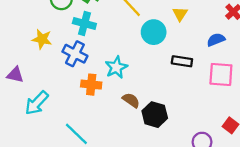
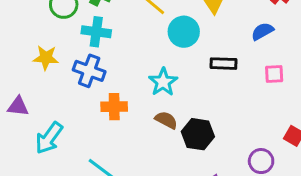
cyan star: (116, 67) -> (163, 82), moved
pink square: (221, 75) -> (274, 74), size x0.6

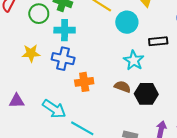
cyan star: (163, 82) -> (134, 60), moved
purple triangle: (18, 106) -> (17, 101), moved
cyan arrow: (49, 138) -> (54, 109), moved, turned -85

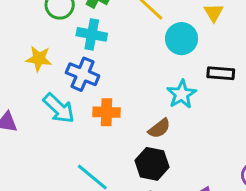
brown semicircle: (122, 87) -> (159, 128), turned 112
black hexagon: (146, 94) -> (152, 164), moved
cyan arrow: (54, 109) -> (59, 108), moved

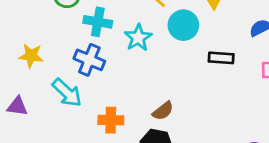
yellow star: (39, 59) -> (31, 56), moved
cyan star: (182, 94) -> (138, 38), moved
orange cross: (107, 112) -> (111, 120), moved

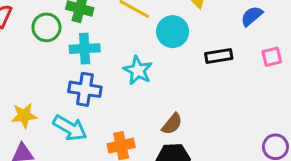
cyan star: (138, 38) -> (138, 70), moved
yellow star: (31, 56) -> (24, 116), moved

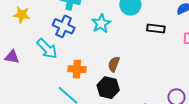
yellow star: (24, 116) -> (22, 15), moved
brown semicircle: (172, 124) -> (114, 64), turned 147

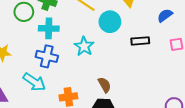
brown semicircle: (114, 64) -> (104, 85), turned 140

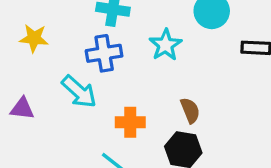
blue cross: (47, 56) -> (104, 53), turned -30

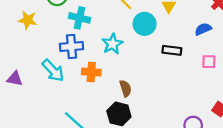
yellow star: (34, 38) -> (28, 20), moved
orange cross: (130, 122) -> (91, 72), moved

